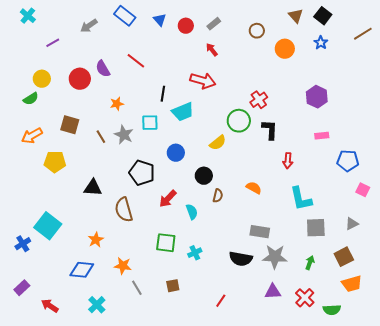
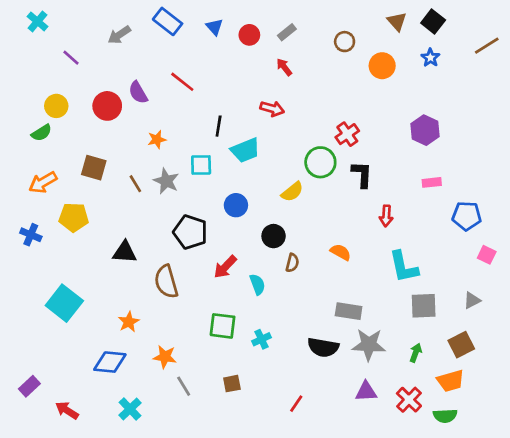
purple line: (53, 43) -> (71, 58), turned 72
red arrow: (203, 81) -> (272, 109), size x0.7
blue cross: (23, 244) -> (31, 235), moved, turned -35
orange trapezoid: (352, 284) -> (451, 381), moved

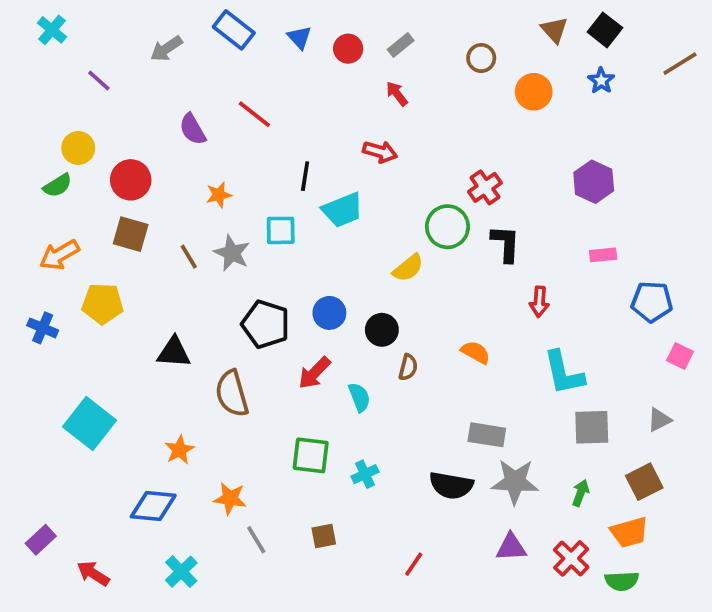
red circle: (107, 106) -> (131, 180), moved
blue circle: (236, 205) -> (329, 313), moved

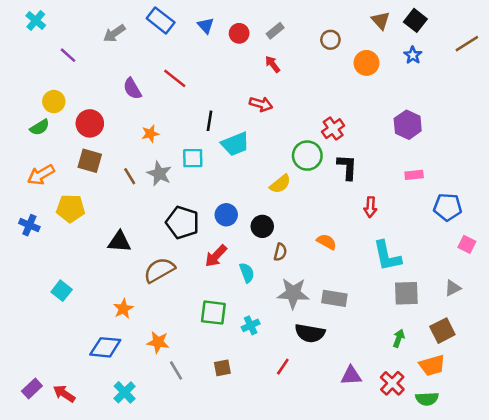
brown semicircle: (232, 394) -> (159, 270), turned 76
cyan square: (89, 424) -> (62, 291), size x0.6
gray star: (515, 482) -> (293, 293), moved
purple rectangle: (41, 540) -> (32, 388), moved
red line: (414, 564) -> (283, 367), moved

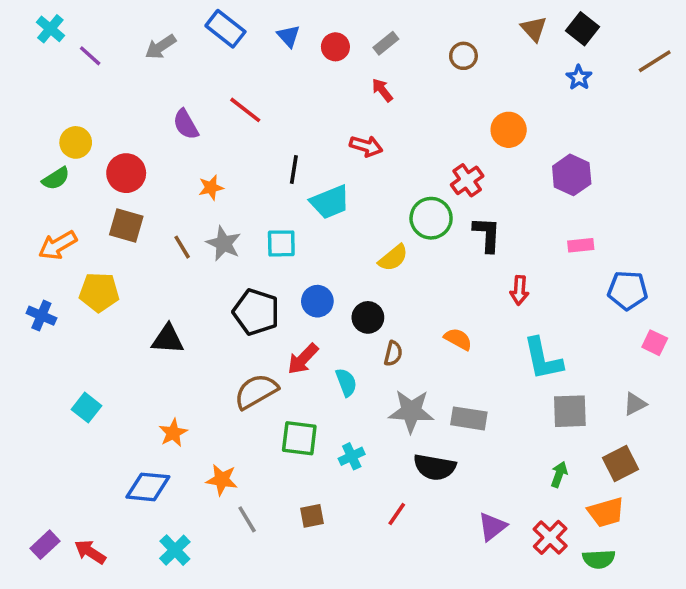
purple line: (68, 55) -> (90, 56), moved
orange circle: (366, 63) -> (509, 130), moved
cyan square: (193, 158) -> (281, 243), moved
brown semicircle: (159, 270) -> (256, 391), moved
purple triangle: (351, 376) -> (492, 527), turned -35

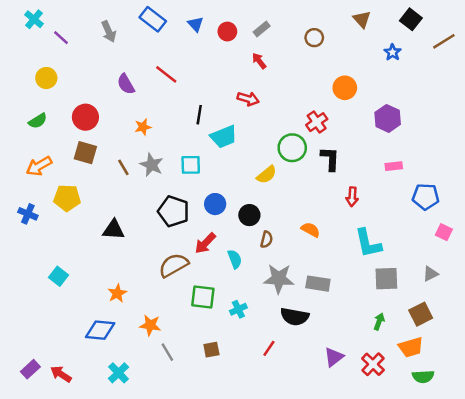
black square: (583, 29) -> (411, 19), moved
gray arrow: (160, 47) -> (109, 32), turned -80
yellow circle: (76, 142) -> (46, 78), moved
green semicircle: (599, 559) -> (423, 377), moved

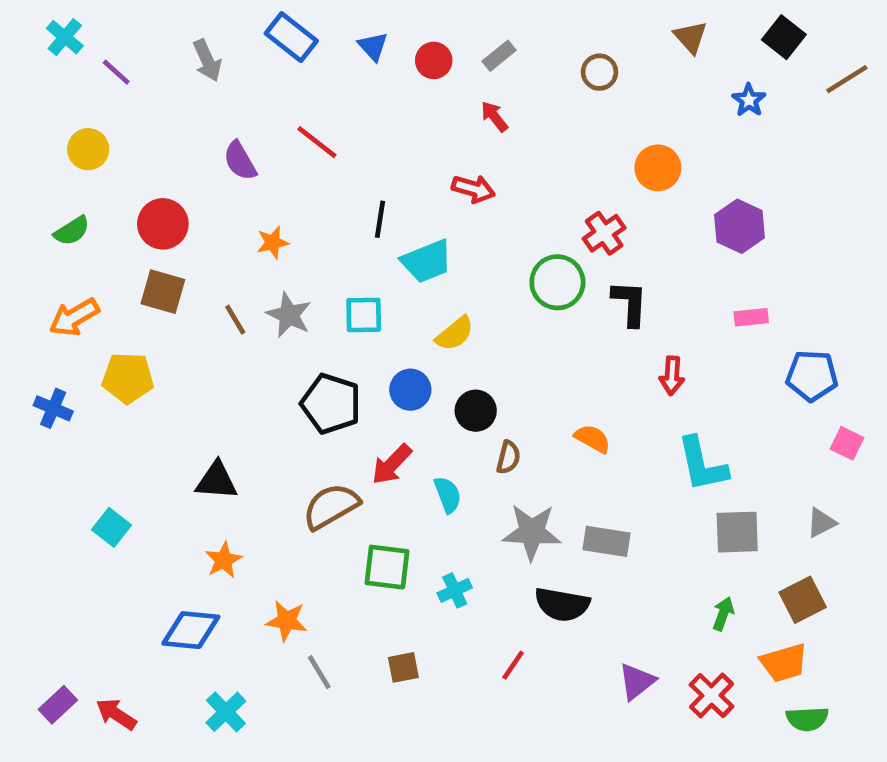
yellow semicircle: (267, 175) -> (455, 334), moved
black triangle: (114, 230) -> (217, 481), moved

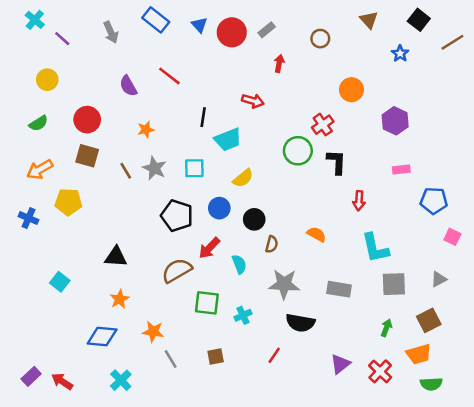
red circle: (434, 60) -> (232, 32), size x1.5
red arrow: (494, 116) -> (279, 63), moved, turned 49
gray rectangle: (606, 541) -> (339, 289), moved

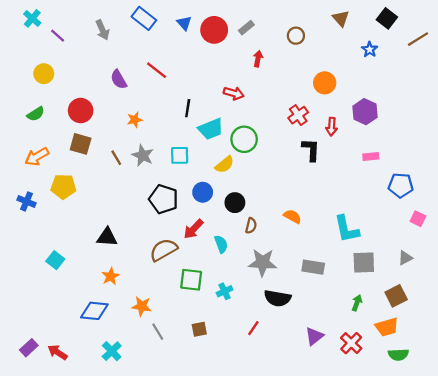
green circle: (298, 151) -> (244, 139), moved
red arrow: (359, 201) -> (332, 127), moved

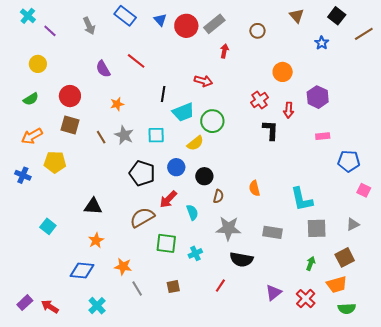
gray rectangle: (246, 28) -> (214, 24), size x1.5
orange semicircle: (292, 216) -> (254, 188), turned -133

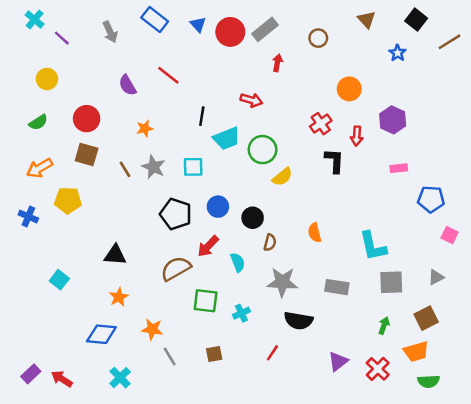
yellow semicircle: (195, 143) -> (282, 177), moved

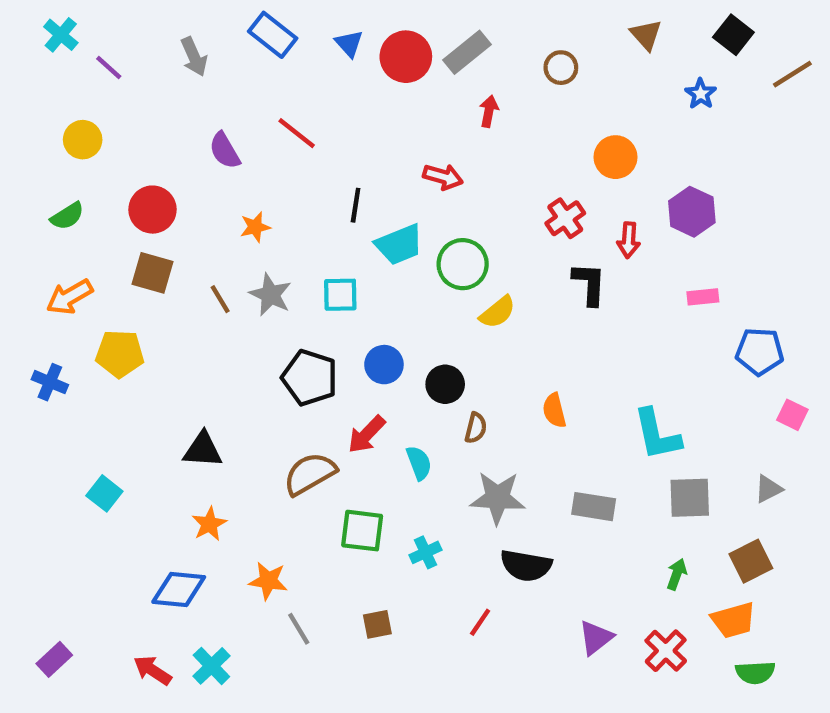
red arrow: (62, 379) -> (152, 670), moved

